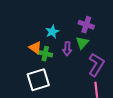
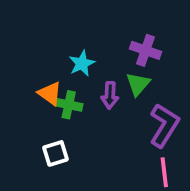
white square: (38, 80) -> (56, 153), size x0.6

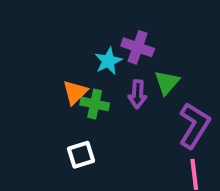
purple cross: (145, 50) -> (138, 47), moved
orange triangle: (50, 93) -> (75, 92), turned 40

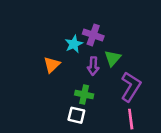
green cross: (95, 104) -> (84, 94), moved
white square: (81, 155) -> (76, 115), moved, turned 30

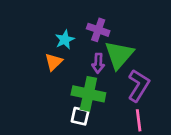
cyan star: (74, 44) -> (65, 40), moved
green triangle: (113, 58) -> (119, 55), size x1.6
green cross: (84, 94) -> (88, 94), size x1.6

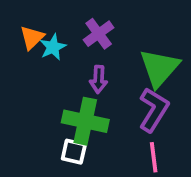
purple cross: (98, 30) -> (99, 34), turned 35
green triangle: (119, 55) -> (159, 68), moved
orange triangle: (54, 62) -> (32, 37), moved

